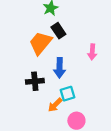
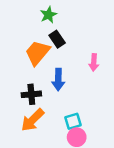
cyan square: (67, 94) -> (73, 121), moved
orange arrow: (55, 105) -> (33, 120), moved, size x1.5

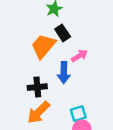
pink arrow: (94, 62) -> (79, 56), moved, turned -126

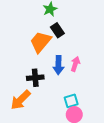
pink arrow: (79, 56) -> (75, 64), moved, turned -40
orange arrow: (39, 112) -> (20, 100), moved

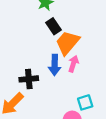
orange trapezoid: (41, 42) -> (68, 43), moved
cyan square: (71, 101) -> (85, 102), moved

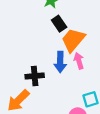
pink arrow: (73, 64) -> (79, 61), turned -35

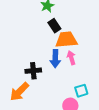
orange trapezoid: (73, 40) -> (66, 40), turned 45

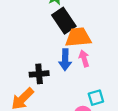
black rectangle: (54, 26) -> (64, 21), size x1.5

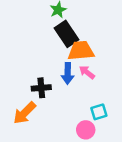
pink arrow: (84, 59) -> (87, 72), turned -35

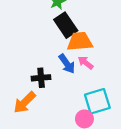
blue arrow: (68, 73) -> (67, 64), turned -36
cyan square: (99, 112) -> (97, 101), size x1.6

